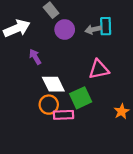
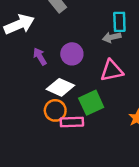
purple circle: (65, 29) -> (72, 54), moved
gray arrow: (93, 29) -> (112, 37), moved
white diamond: (53, 84) -> (60, 87), turned -40

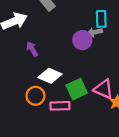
purple circle: (72, 54) -> (82, 40), moved
pink triangle: (112, 71) -> (103, 89), moved, turned 35
orange circle: (55, 110) -> (35, 96), moved

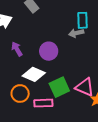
purple circle: (82, 40) -> (49, 51), moved

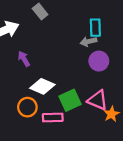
purple circle: (49, 51) -> (99, 61), moved

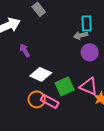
orange circle: (27, 107) -> (37, 99), moved
pink rectangle: (53, 117) -> (50, 101), turned 30

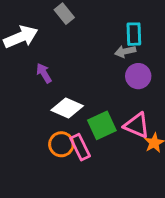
pink rectangle: (50, 101) -> (80, 147), turned 36

